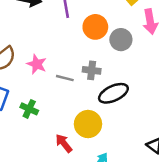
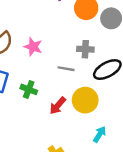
gray line: (65, 78) -> (66, 69), moved
red arrow: (64, 143) -> (58, 106), moved, turned -96

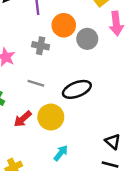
gray cross: (85, 49) -> (41, 46), moved

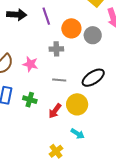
cyan arrow: (61, 153) -> (78, 134), moved, turned 96

